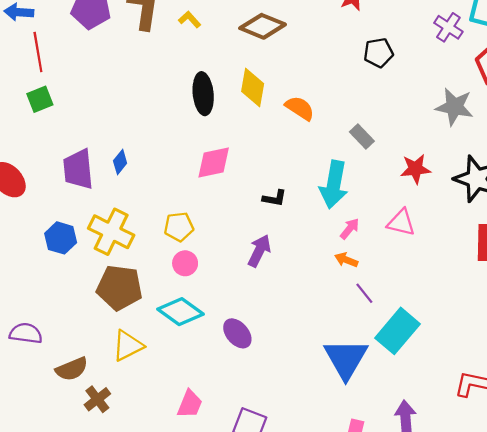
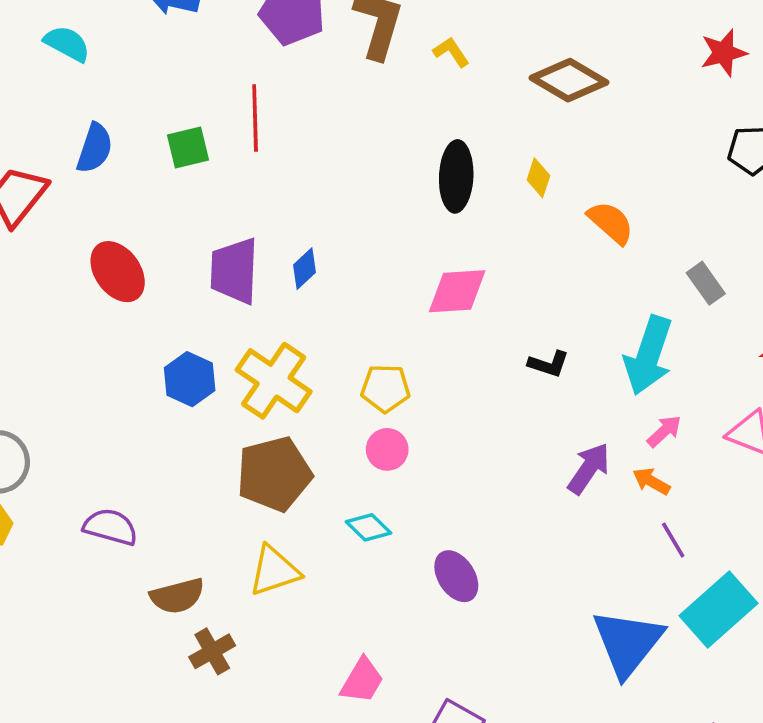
red line: (38, 52) -> (255, 118), moved
yellow diamond: (253, 87) -> (538, 178), size x0.6
purple arrow: (259, 251) -> (589, 468), moved
brown pentagon: (119, 288) -> (274, 474), turned -30
cyan diamond: (181, 312) -> (368, 527), size x0.6

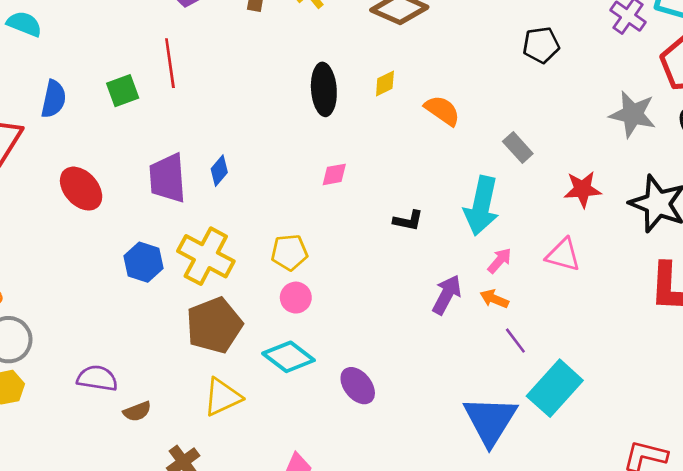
yellow diamond: (538, 178) -> (385, 83), turned 52
pink diamond: (457, 291) -> (334, 174), size x0.6
cyan diamond: (368, 527) -> (289, 357), size x1.5
brown semicircle: (177, 596) -> (137, 411), moved, size x0.7

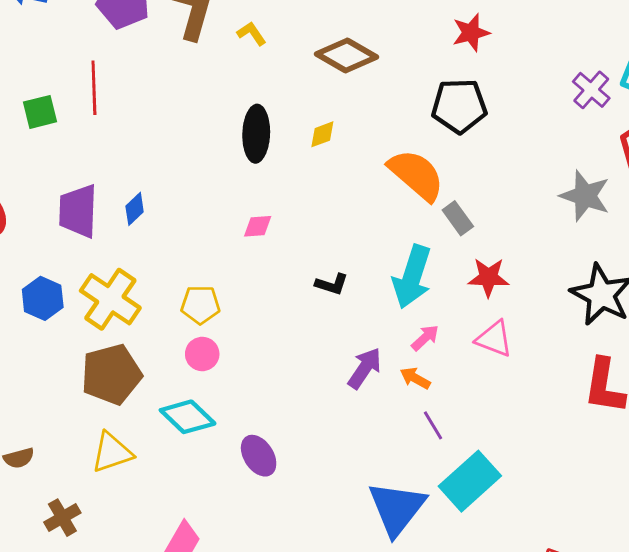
black pentagon: (541, 45) -> (459, 106), moved, size x1.4
orange semicircle: (442, 111) -> (416, 175), moved, size x1.5
red star: (583, 189) -> (488, 277), moved

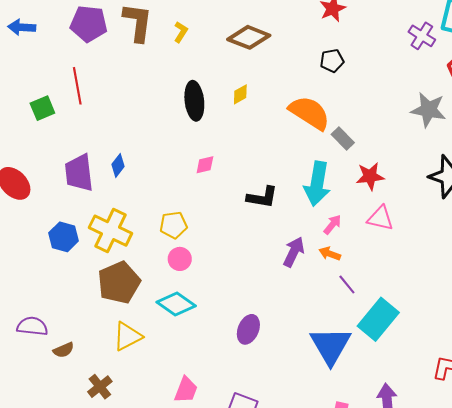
yellow L-shape: (252, 33) -> (181, 32), turned 75
black pentagon: (459, 106) -> (332, 61), size x0.6
black L-shape: (332, 284) -> (262, 197), size x1.4
purple ellipse: (259, 456) -> (248, 329), moved, turned 64

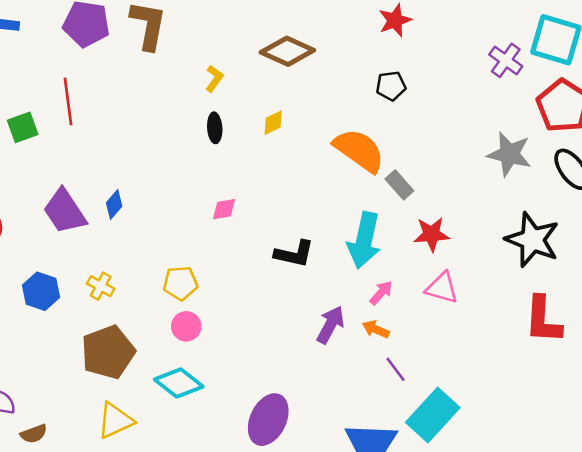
yellow L-shape: (181, 32) -> (214, 79), moved
black ellipse: (194, 101) -> (215, 128), size x0.6
purple trapezoid: (79, 173) -> (65, 211), turned -30
yellow cross: (110, 231) -> (101, 286), size x0.5
purple ellipse: (248, 329) -> (268, 420), size x1.4

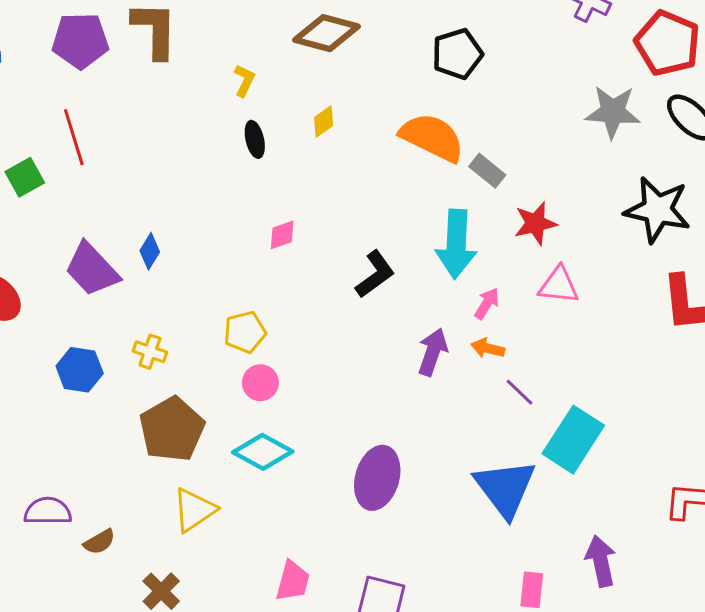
black pentagon: (391, 86) -> (457, 54), size x1.4
black L-shape: (294, 254) -> (375, 274), turned -39

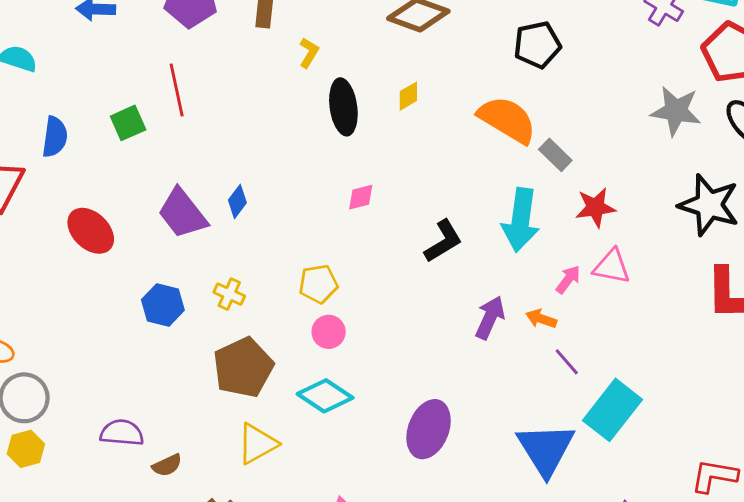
yellow L-shape: (244, 80) -> (309, 53), moved
black ellipse: (255, 139) -> (343, 107), size x1.6
pink arrow: (487, 304) -> (568, 279), moved

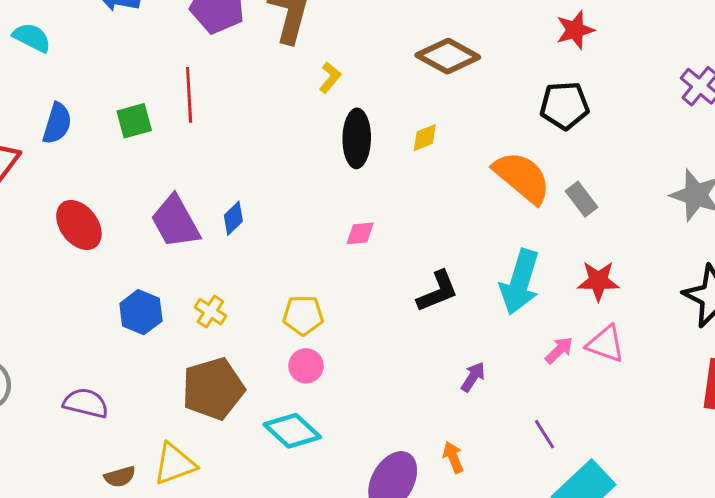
gray rectangle: (555, 155) -> (581, 199), moved
purple arrow: (490, 318) -> (473, 377), size x0.7
orange arrow: (541, 319) -> (453, 457), moved, turned 40
purple semicircle: (122, 433) -> (86, 403), moved
yellow triangle: (257, 444) -> (175, 464), moved

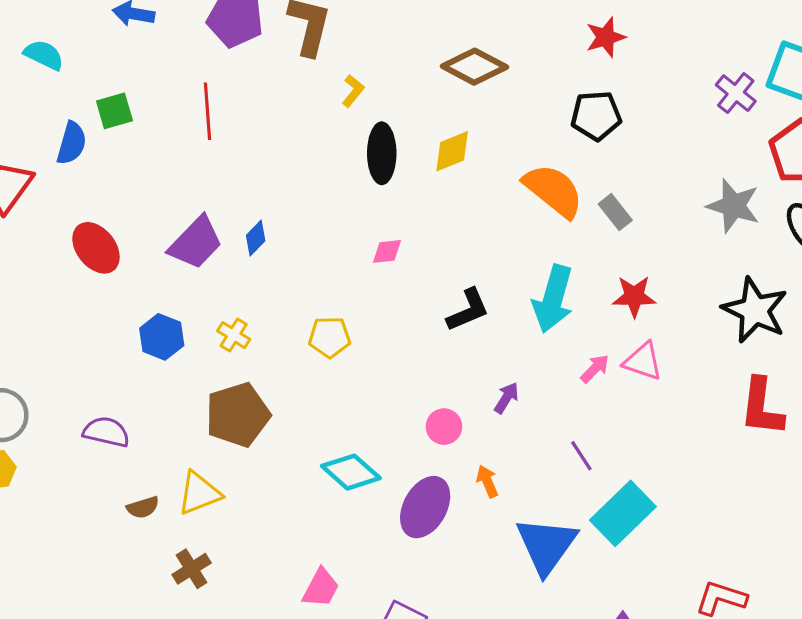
green square: (134, 121) -> (114, 111), moved
yellow diamond: (425, 138) -> (452, 151), size x1.4
purple trapezoid: (175, 222) -> (196, 243), turned -106
pink circle: (306, 366) -> (444, 427), moved
cyan diamond: (292, 431) -> (351, 472), moved

